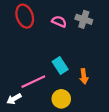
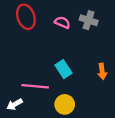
orange arrow: (84, 76) -> (102, 71), moved
pink line: (33, 82) -> (35, 86), turned 30

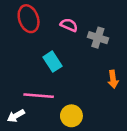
gray cross: (89, 20) -> (98, 38), moved
cyan rectangle: (64, 69) -> (52, 62), moved

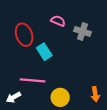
red ellipse: (29, 19) -> (24, 35), moved
orange arrow: (113, 79) -> (95, 94), moved

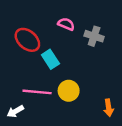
red ellipse: (24, 35) -> (27, 40), turned -30
yellow circle: (60, 97) -> (69, 91), moved

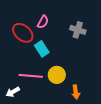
pink semicircle: (66, 24) -> (43, 22), moved, turned 96
orange arrow: (109, 108) -> (76, 92), moved

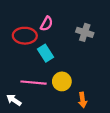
red ellipse: (23, 33) -> (25, 36), turned -40
white arrow: (13, 92) -> (14, 100), turned 64

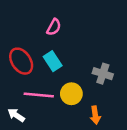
gray cross: (85, 32) -> (103, 74), moved
red ellipse: (25, 36) -> (21, 61), moved, turned 55

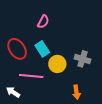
yellow circle: (71, 94) -> (57, 64), moved

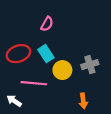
red ellipse: (17, 49) -> (18, 54), turned -75
gray cross: (82, 59) -> (90, 65), turned -35

